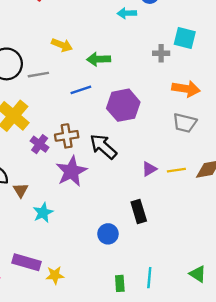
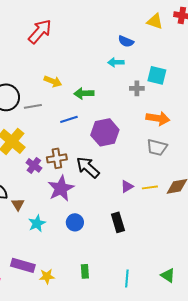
cyan arrow: (127, 13) -> (116, 62), moved
blue circle: (108, 234) -> (75, 222), moved
green rectangle: (120, 283) -> (85, 271), moved

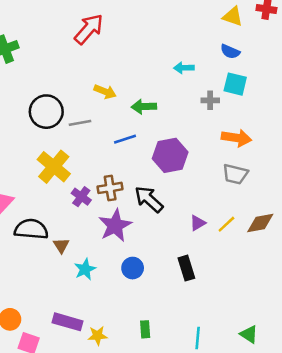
blue semicircle: (126, 41) -> (230, 52), moved
yellow line: (150, 187) -> (226, 224), turned -35

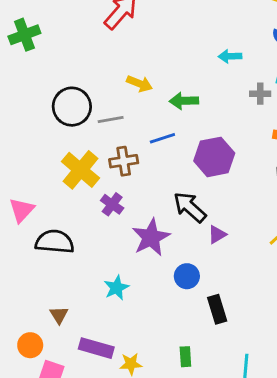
brown cross: (110, 188) -> (124, 161), moved
purple triangle: (198, 223) -> (217, 235), moved
brown triangle: (61, 245) -> (59, 315), moved
blue circle: (133, 268) -> (187, 276), moved
black rectangle: (186, 268) -> (217, 309), moved

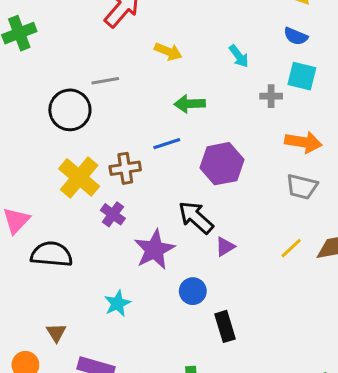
cyan arrow: (230, 56) -> (239, 56), turned -125
yellow arrow: (139, 84) -> (168, 52), moved
gray line: (111, 120) -> (105, 81), moved

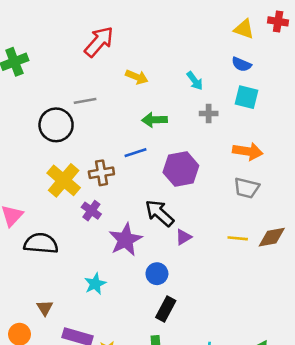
gray cross: (271, 96) -> (209, 114), moved
yellow line: (291, 248) -> (238, 238), turned 48
black rectangle: (225, 326) -> (166, 309), moved, turned 45

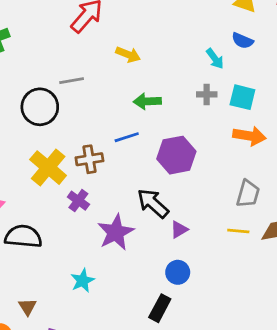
cyan arrow: (195, 81) -> (215, 59), moved
cyan square: (246, 97) -> (242, 97), moved
gray trapezoid: (246, 188) -> (248, 194), moved, turned -88
blue circle: (157, 274) -> (178, 272), moved

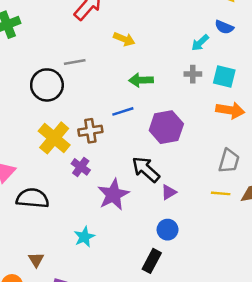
cyan arrow: (215, 59) -> (200, 43), turned 84

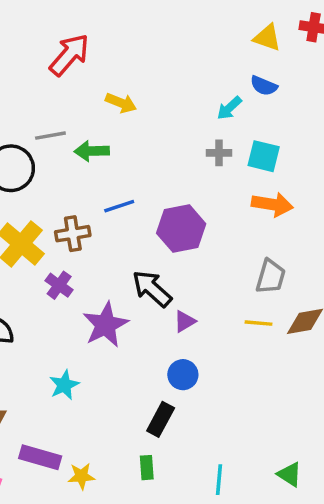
green arrow: (141, 80) -> (92, 151), moved

